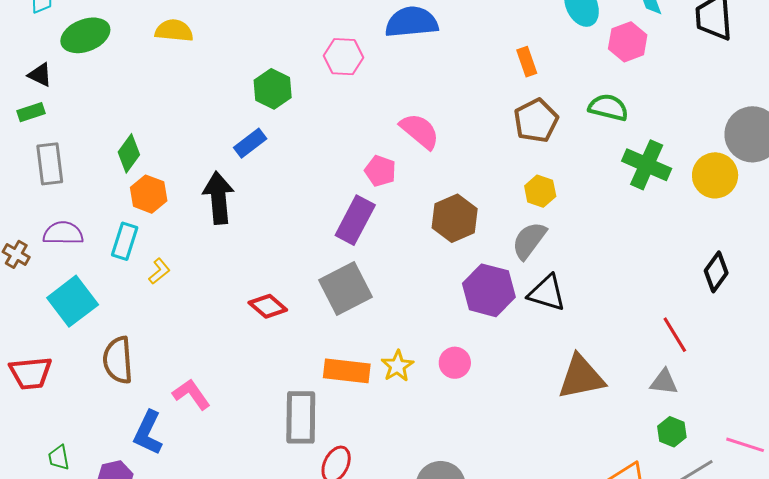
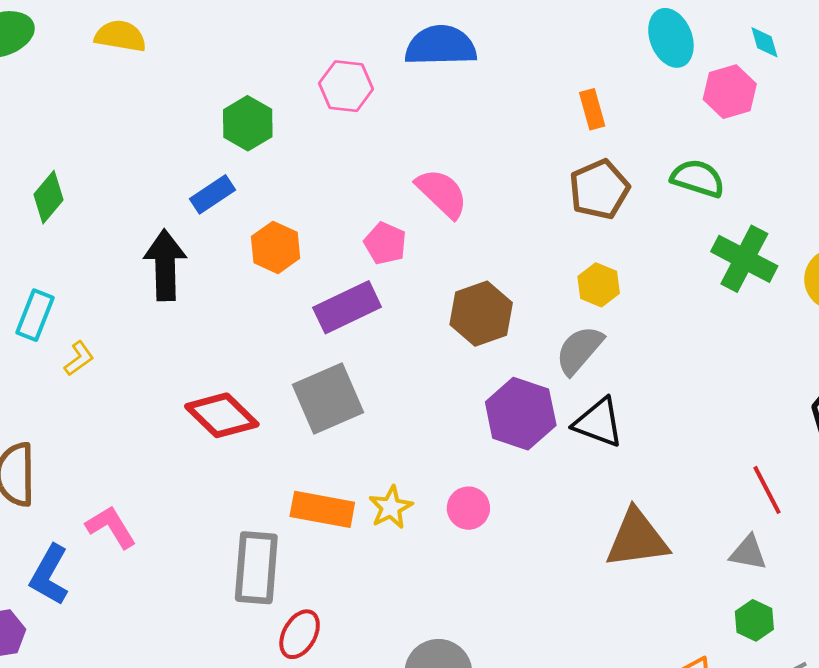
orange hexagon: (149, 194) -> (276, 247), moved
purple rectangle: (355, 220) -> (347, 307), turned 33
red diamond: (268, 306) -> (222, 415), size x1.4

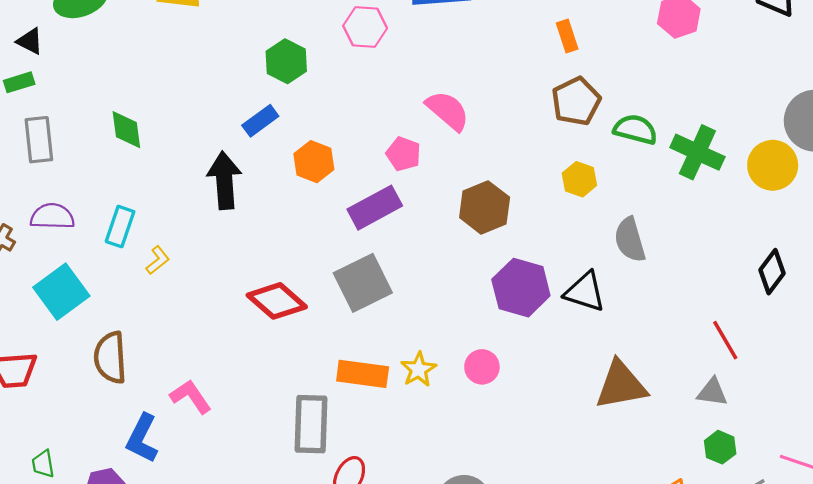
green semicircle: (698, 178) -> (635, 129), moved
green diamond: (49, 197) -> (126, 130), turned -45
gray semicircle: (579, 350) -> (630, 240), moved, turned -54

